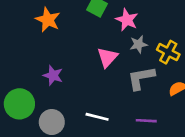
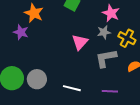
pink star: (127, 20) -> (111, 13), moved
purple star: (53, 75) -> (21, 32), moved
gray circle: (52, 122) -> (37, 79), moved

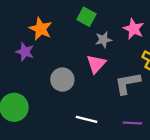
gray star: (104, 32) -> (103, 40), moved
gray circle: (37, 79) -> (62, 80), moved

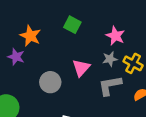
gray star: (103, 40) -> (110, 59), moved

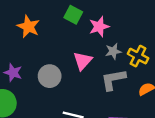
pink star: (115, 36) -> (99, 27), moved, turned 30
purple star: (16, 57) -> (13, 73), moved

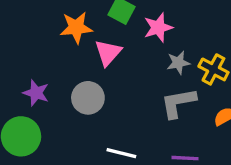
orange star: (28, 27) -> (76, 28), moved, turned -30
pink triangle: (83, 61) -> (108, 53), moved

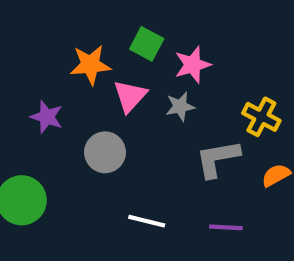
gray star: (178, 63) -> (180, 106), moved
purple star: (36, 93) -> (47, 117), moved

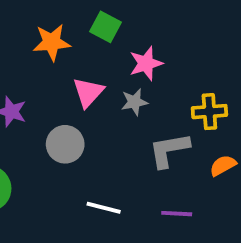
green square: (147, 44) -> (106, 27), moved
orange star: (90, 65) -> (52, 42), moved
yellow cross: (261, 117) -> (209, 112), turned -32

